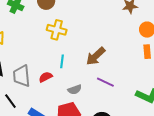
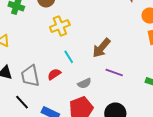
yellow cross: (57, 30) -> (60, 26), turned -30
cyan line: (62, 61) -> (69, 57), turned -32

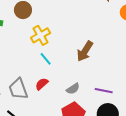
cyan line: (69, 57) -> (46, 59), moved
purple line: (114, 73) -> (104, 91), moved

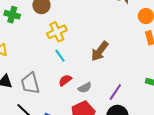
red semicircle: (42, 84) -> (65, 80), moved
purple line: (104, 91) -> (115, 92), turned -72

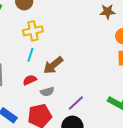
brown arrow: (100, 51) -> (53, 65), moved
cyan line: (60, 56) -> (30, 55), turned 40

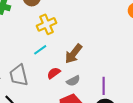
cyan line: (30, 55) -> (40, 50), moved, turned 48
purple line: (76, 103) -> (104, 86), turned -36

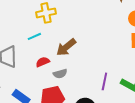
purple line: (104, 86) -> (104, 81), moved

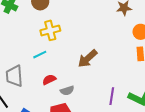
brown arrow: (66, 47) -> (88, 58), moved

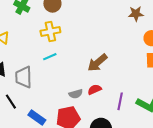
yellow cross: (50, 30) -> (50, 32), moved
red semicircle: (49, 80) -> (95, 89), moved

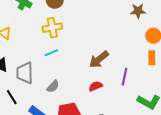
gray semicircle: (76, 94) -> (53, 86), moved, turned -32
purple line: (120, 101) -> (124, 77), moved

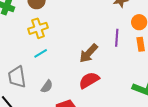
purple line: (124, 77) -> (117, 38), moved
red semicircle: (96, 86) -> (89, 80), size x1.5

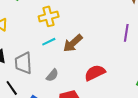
brown arrow: (89, 53) -> (73, 43), moved

